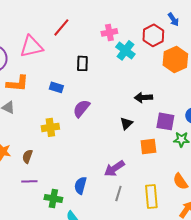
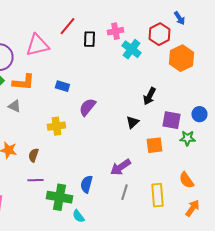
black rectangle: (82, 63) -> (89, 39), moved
black arrow: (143, 97) -> (149, 96), turned -60
green cross: (53, 198) -> (59, 197), size x1.4

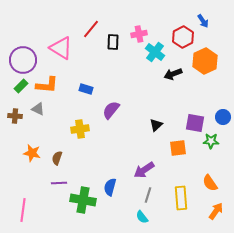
pink triangle: (37, 45) -> (61, 48), turned 45
black arrow: (149, 96) -> (173, 74), moved, turned 42
cyan semicircle: (78, 216) -> (142, 217), moved

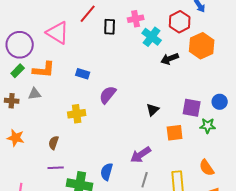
gray triangle: (38, 109) -> (35, 94), turned -32
orange star: (32, 153) -> (16, 138), moved

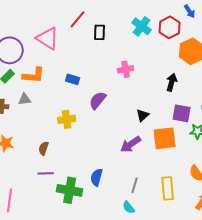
pink cross: (136, 19) -> (126, 69), moved
cyan cross: (152, 37) -> (142, 26), moved
black arrow: (170, 59) -> (172, 82), moved, turned 126
orange square: (175, 133) -> (165, 138), size x1.4
purple arrow: (141, 155) -> (131, 144), moved

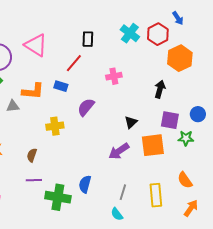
red line: (78, 19) -> (74, 63), moved
orange L-shape: (34, 75) -> (33, 91), moved

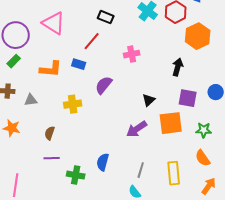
black rectangle: (88, 39) -> (106, 17), turned -70
gray triangle: (13, 106) -> (31, 100), moved
green star: (186, 138) -> (204, 130), moved
green cross: (58, 197) -> (76, 175), size x0.7

